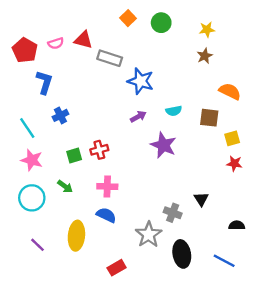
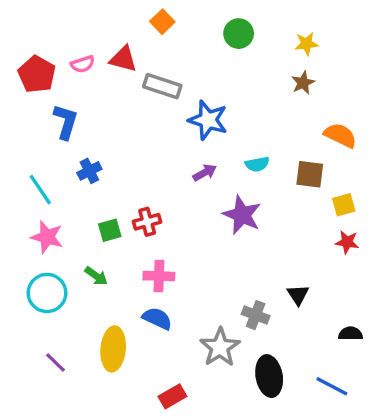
orange square: (128, 18) -> (162, 22), moved

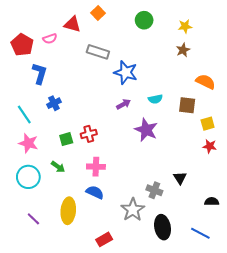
red triangle: (123, 59) -> (72, 24), moved

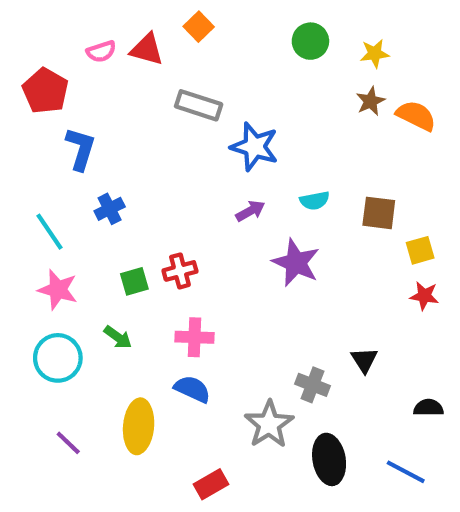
green circle: (144, 20) -> (310, 41), moved
pink semicircle: (50, 39) -> (101, 51), moved
orange semicircle: (206, 82) -> (416, 116), moved

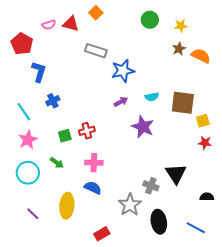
blue star: (255, 147) -> (123, 71), turned -30
brown square: (379, 213) -> (183, 103), size x1.4
pink star: (58, 290) -> (28, 140), turned 30
black triangle: (364, 360) -> (176, 174), size x1.6

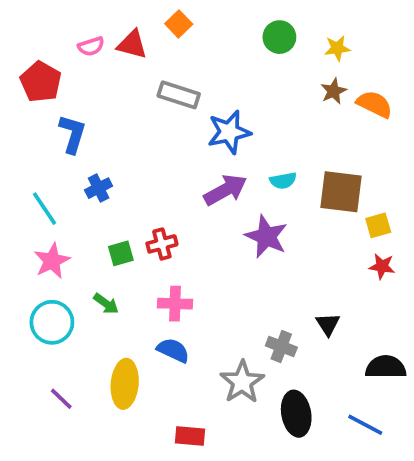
purple arrow: (121, 102) -> (225, 190), size x1.6
black triangle: (176, 174) -> (328, 324), size x0.6
black semicircle: (207, 197) -> (386, 367), size x1.5
red rectangle: (102, 234) -> (190, 436), turned 35

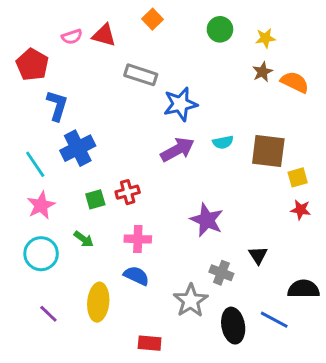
orange square: (179, 24) -> (153, 19), moved
blue cross: (99, 188) -> (78, 148), size x1.6
purple star: (266, 237) -> (207, 220), moved
blue line: (365, 425) -> (274, 320), moved

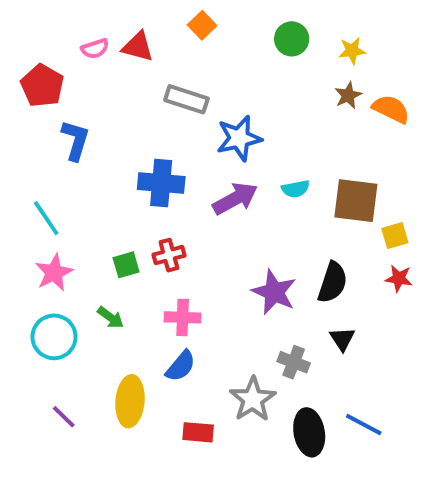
blue cross: (78, 148) -> (161, 183), moved, turned 32
blue semicircle: (136, 276) -> (181, 366), turned 105
black semicircle: (304, 289) -> (333, 282), moved, turned 108
red rectangle: (150, 343) -> (198, 432), moved

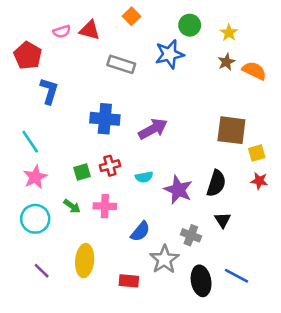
yellow star: (352, 51) -> (229, 33), turned -30
blue star: (239, 138) -> (169, 54), moved
cyan semicircle: (296, 189) -> (144, 177), moved
pink cross: (183, 317) -> (105, 206), moved
blue semicircle: (181, 366) -> (140, 231), moved

